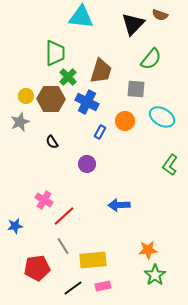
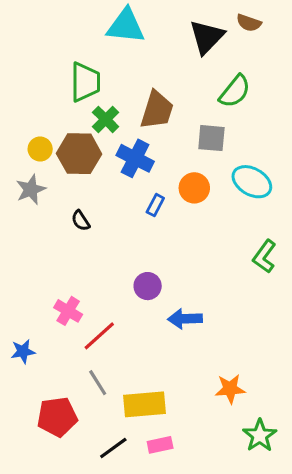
purple circle: (87, 164) -> (148, 286), moved
green star: (155, 275) -> (260, 436), moved

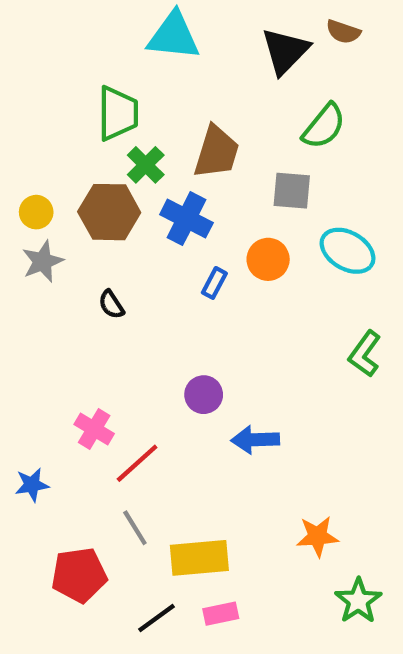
yellow circle: (40, 149) -> (36, 212), moved

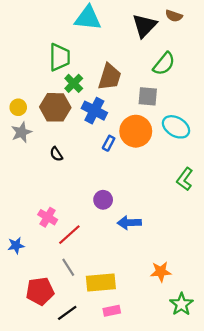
orange circle: (268, 259) -> (136, 131), size x1.5
black line: (156, 618) -> (67, 313), moved

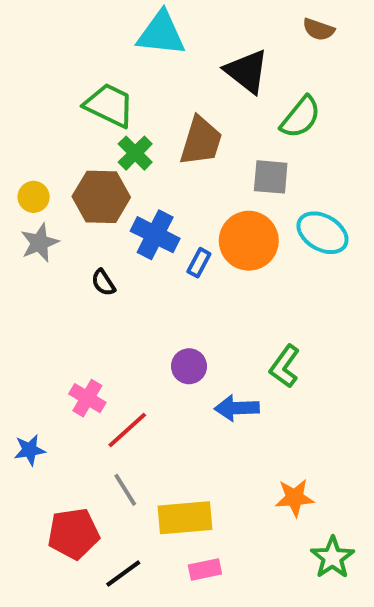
black triangle: (144, 26) -> (247, 71), moved, turned -36
green trapezoid: (60, 57) -> (109, 105), turned -64
blue cross: (94, 111) -> (155, 235), moved
green L-shape: (185, 179) -> (285, 366), moved

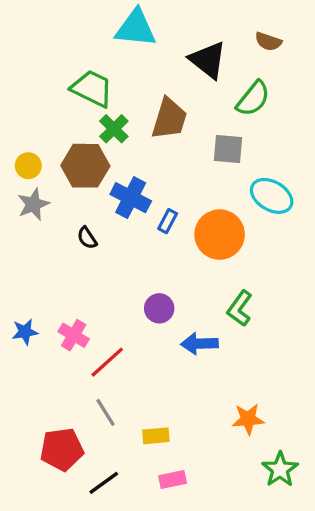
brown semicircle: (319, 29) -> (268, 42), moved
orange circle: (249, 241) -> (220, 235), moved
blue star: (30, 450) -> (25, 332), moved
yellow rectangle: (185, 518) -> (156, 436), size x0.6

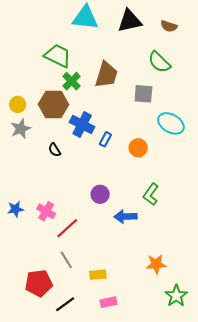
black triangle: (208, 60) -> (130, 21), moved, turned -50
green semicircle: (253, 99) -> (159, 62), turned 95
orange circle: (220, 235) -> (138, 148), size x0.6

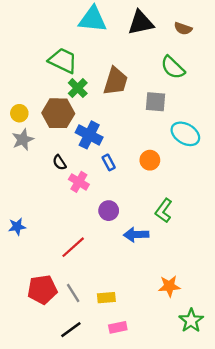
blue rectangle: (105, 139) -> (109, 162), moved, turned -56
pink cross: (46, 211) -> (79, 182), moved
gray line: (66, 260) -> (73, 293), moved
red pentagon: (39, 283) -> (42, 290), moved

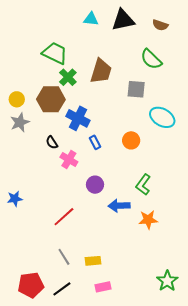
cyan triangle: (93, 19) -> (91, 19), moved, size x0.6
orange star: (169, 286) -> (148, 220), moved
red pentagon: (42, 290) -> (31, 285), moved

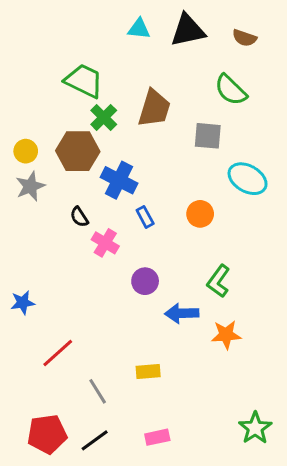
red line: (64, 217) -> (58, 353), moved
yellow rectangle: (93, 261) -> (148, 371), moved

